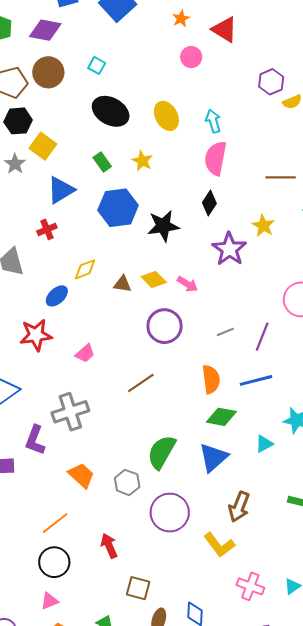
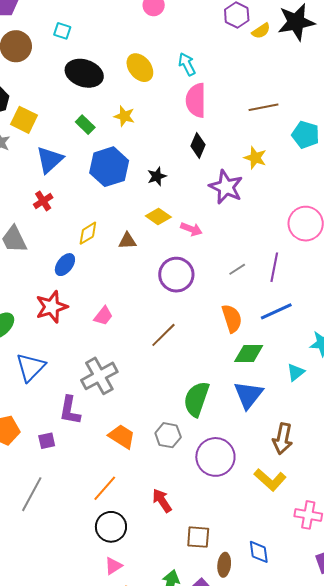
black star: (163, 226) -> (157, 176), size x0.6
yellow diamond: (154, 280) -> (158, 216), moved

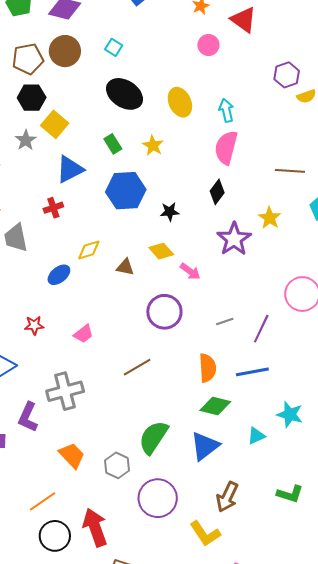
red star: (52, 307) -> (34, 325), moved, size x0.6
red arrow: (162, 501) -> (95, 527), size x1.5
black circle: (111, 527) -> (55, 536), moved

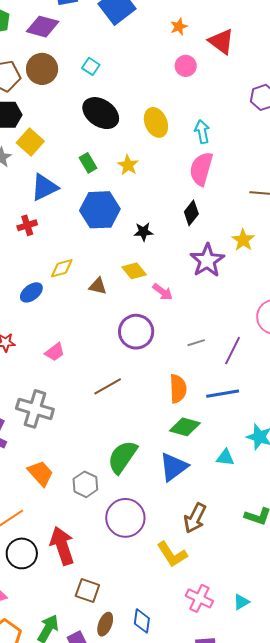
gray cross: (65, 391) -> (35, 409), turned 30
cyan triangle: (256, 436) -> (225, 458), turned 30

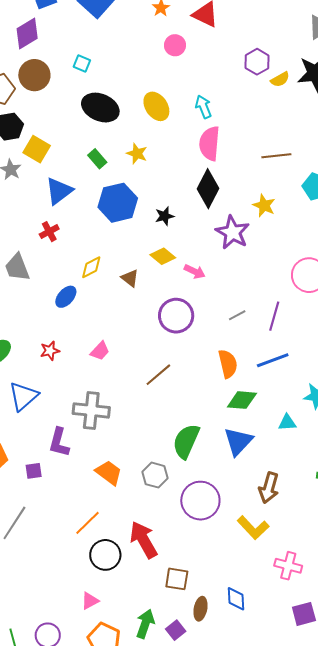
purple diamond: (43, 27) -> (27, 33), turned -36
black diamond: (191, 213) -> (208, 189), size x1.5
brown triangle: (98, 286) -> (130, 278), turned 36

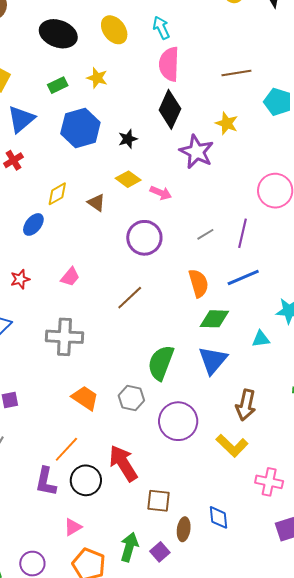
green rectangle: (97, 159) -> (58, 85), turned -72
purple L-shape: (59, 442) -> (46, 482), moved

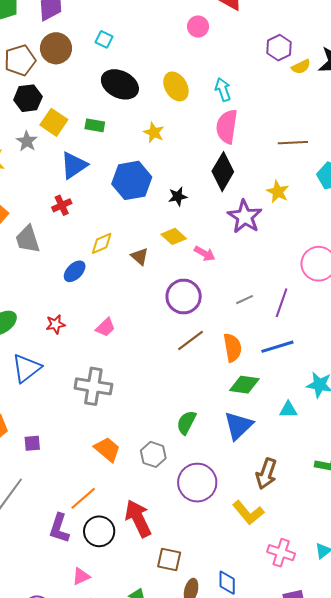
green rectangle: (58, 85) -> (95, 125), moved, turned 30
brown line: (130, 298) -> (190, 341), moved
green semicircle: (161, 363) -> (186, 423), size x0.7

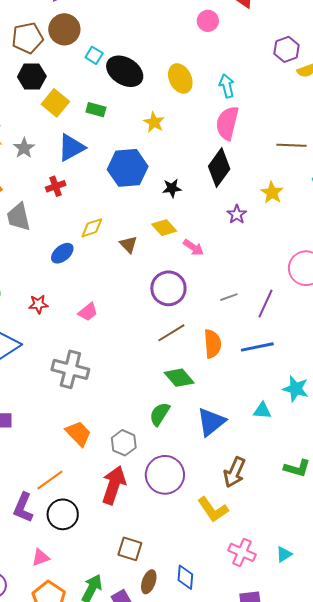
cyan square: (104, 39) -> (94, 55), moved
gray star: (27, 141) -> (24, 148), moved
purple star: (245, 217) -> (237, 214), size x0.6
green diamond: (244, 385) -> (179, 378), moved, turned 36
red arrow: (138, 518) -> (114, 485), moved, turned 39

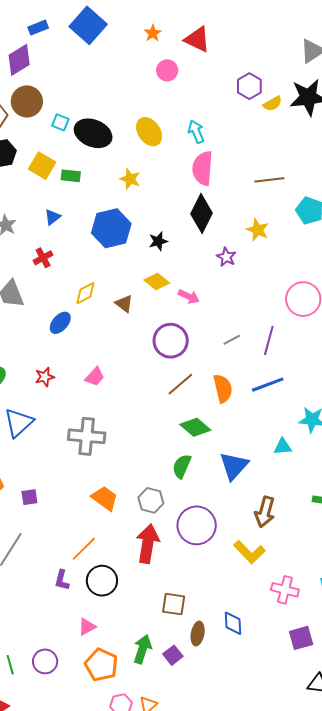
yellow square: (55, 103) -> (42, 166), moved
blue triangle: (71, 148) -> (52, 217), size x0.6
purple L-shape: (23, 508) -> (62, 580), size x0.7

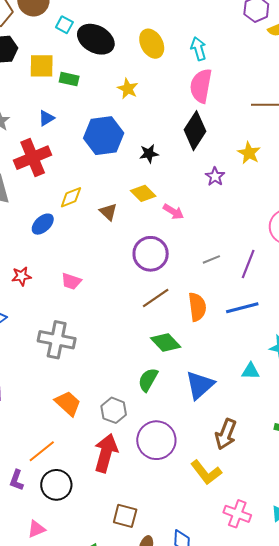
yellow square: (42, 166) -> (42, 66), turned -36
red cross: (43, 258) -> (33, 158), size x1.8
pink trapezoid: (95, 377) -> (71, 281), turned 60

